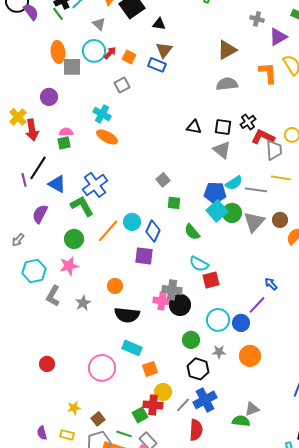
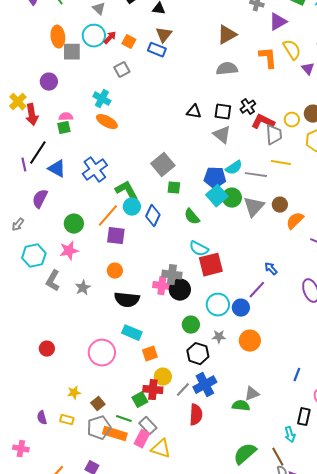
gray square: (163, 180) -> (163, 165), size x1.6
green L-shape: (82, 206) -> (127, 191), moved
purple square: (144, 256) -> (116, 236), moved
red square: (211, 280) -> (211, 265), size x1.4

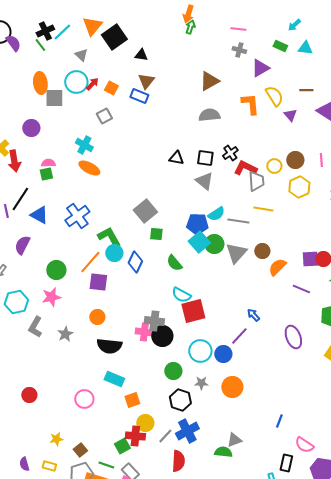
pink circle: (102, 353) -> (84, 399), size x0.7

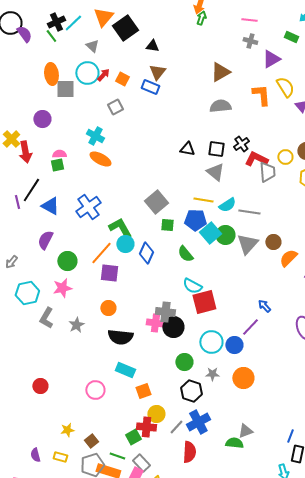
yellow line: (263, 209) -> (203, 200), moved
blue pentagon: (197, 224) -> (195, 220), moved
purple semicircle: (22, 245) -> (45, 240), moved
blue line: (279, 421) -> (290, 436), moved

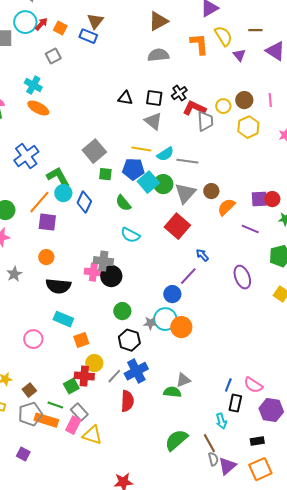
red square: (204, 302) -> (177, 226), moved, turned -35
cyan circle: (211, 342) -> (165, 319), moved

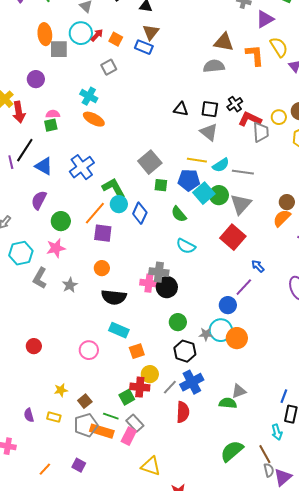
brown triangle: (158, 21) -> (224, 42), moved, turned 40
brown circle: (211, 191) -> (287, 202), moved
yellow triangle: (92, 435) -> (151, 466), moved

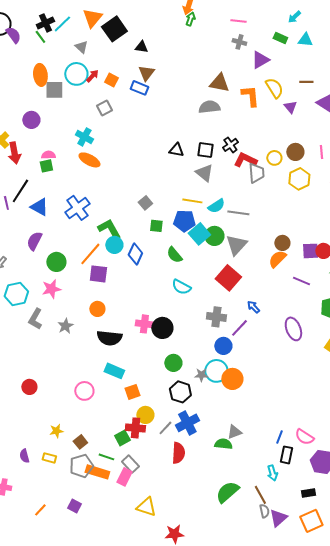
gray square: (150, 162) -> (145, 203), size x0.6
gray cross: (159, 272) -> (216, 317), moved

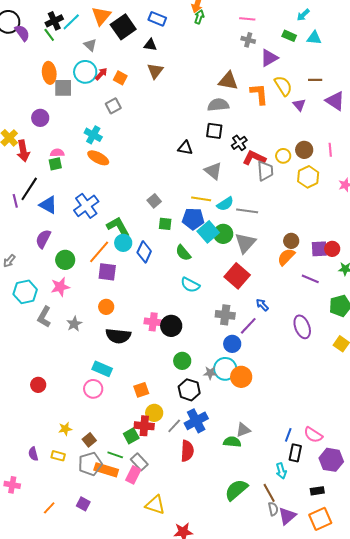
blue rectangle: (139, 88) -> (157, 19), moved
black square: (205, 150) -> (214, 131), moved
cyan rectangle: (114, 371) -> (102, 369), moved

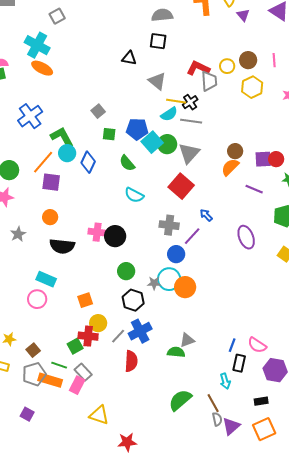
cyan cross: (93, 135) -> (37, 45), size x1.4
black cross: (239, 143) -> (190, 102), moved
yellow line: (201, 199) -> (176, 101), moved

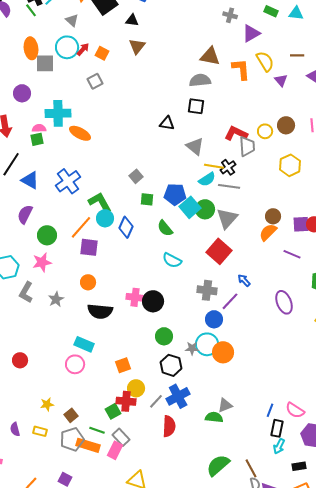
cyan cross: (37, 45) -> (58, 113), moved, turned -30
yellow hexagon: (252, 87) -> (290, 165), moved
cyan arrow: (225, 381) -> (279, 446), moved, turned 42

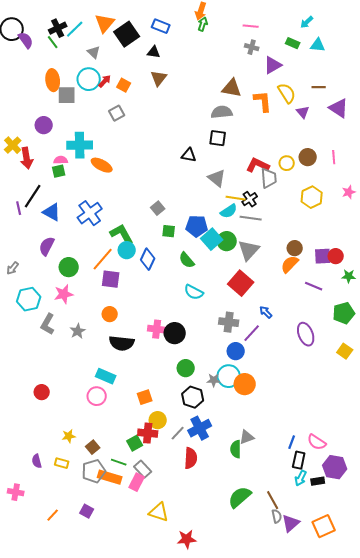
green semicircle: (214, 417) -> (236, 449), turned -96
black rectangle: (299, 466) -> (318, 481), moved

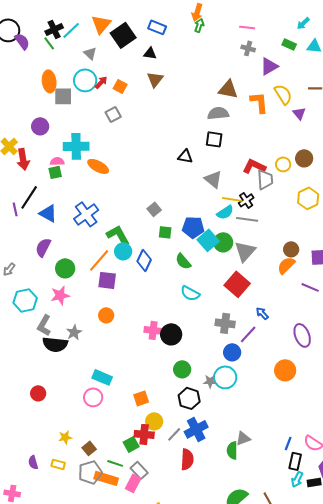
black semicircle: (122, 343) -> (55, 344), moved
orange circle: (245, 384) -> (285, 370), moved

